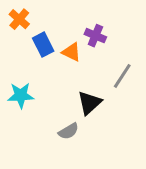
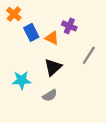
cyan star: (21, 95) -> (22, 80), moved
black triangle: (89, 103) -> (53, 67), moved

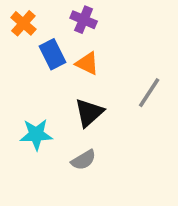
purple cross: (69, 26) -> (84, 20), moved

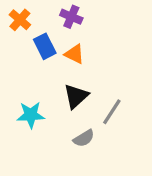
gray line: (149, 93) -> (112, 112), moved
gray semicircle: (84, 160) -> (84, 138), moved

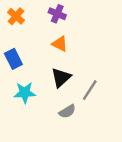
blue rectangle: (45, 46) -> (13, 59), moved

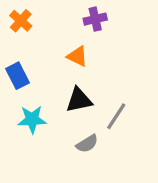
purple cross: (57, 14) -> (95, 19), moved, turned -36
black triangle: (61, 78) -> (79, 100), turned 30

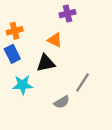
orange cross: (21, 21) -> (15, 31), moved, turned 35
black triangle: (79, 100) -> (46, 63), moved

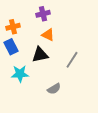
purple cross: (67, 14) -> (43, 14), moved
gray line: (82, 83) -> (72, 60), moved

